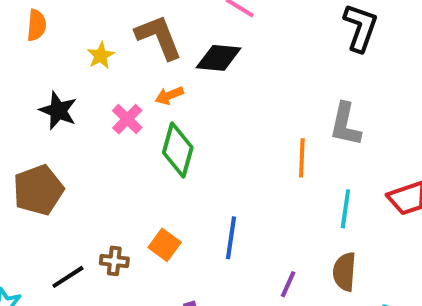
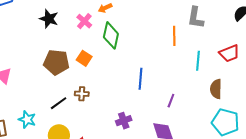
brown pentagon: (38, 190) -> (56, 62), moved, turned 30
orange square: (165, 245) -> (84, 58), moved
brown semicircle: (344, 272) -> (216, 89), moved

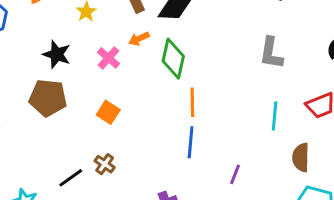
green diamond: (111, 35) -> (173, 59), moved
orange line: (174, 36) -> (192, 102), moved
brown pentagon: (56, 62) -> (48, 98), moved
brown cross: (82, 94) -> (105, 164), turned 32

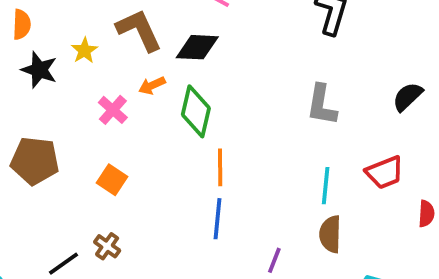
black star: (57, 54) -> (39, 70), moved
brown semicircle: (301, 157) -> (330, 234), moved

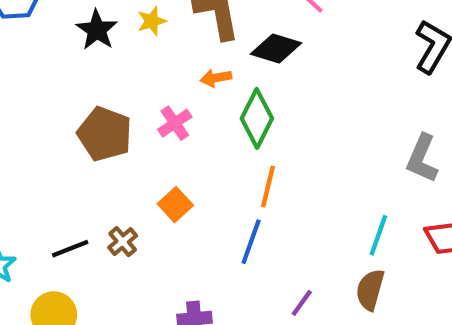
gray L-shape: (322, 105) -> (422, 158), moved
pink cross: (113, 110) -> (175, 123), moved
brown pentagon: (35, 161) -> (105, 134), moved
orange square: (112, 180) -> (175, 205), moved

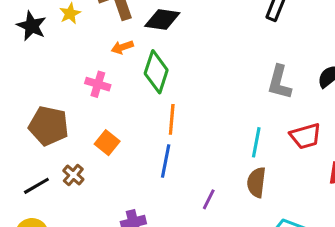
pink cross: (175, 123) -> (98, 84), turned -30
brown pentagon: (105, 134) -> (49, 126), moved

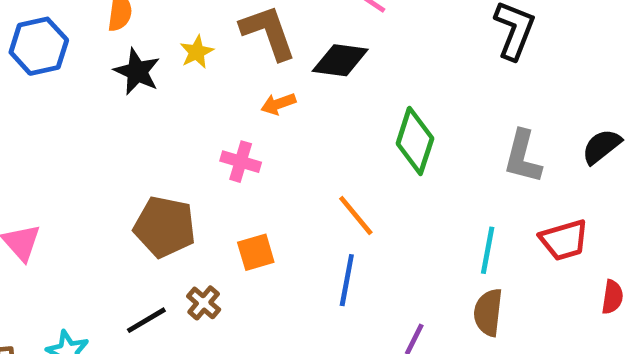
green diamond: (156, 72) -> (415, 141), moved
orange line: (172, 119) -> (356, 216), turned -44
orange square: (107, 143) -> (256, 252), turned 35

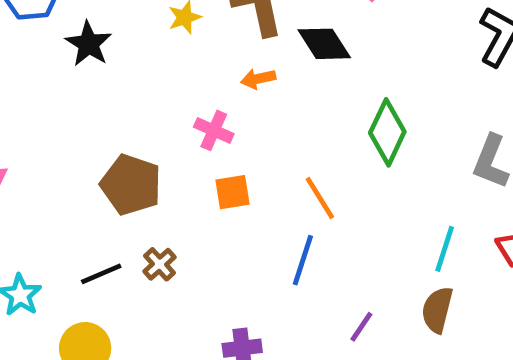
black diamond: (340, 60) -> (324, 44), turned 42
black star: (137, 72) -> (89, 44), moved
orange square: (256, 252) -> (232, 192), moved

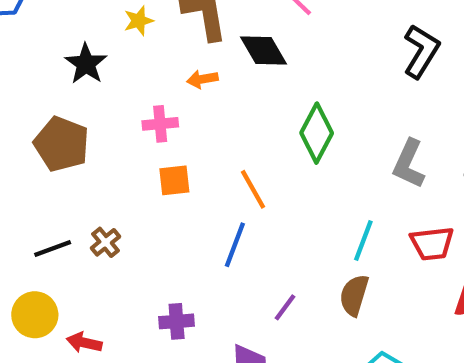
black star: (89, 44) -> (86, 64), moved
pink cross: (214, 130) -> (160, 124), turned -32
brown pentagon: (131, 185) -> (62, 144), moved

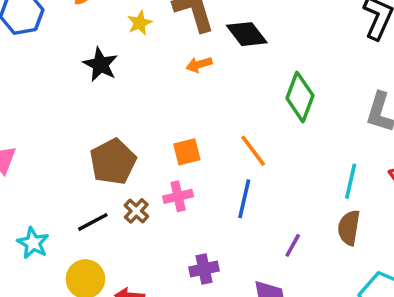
pink cross: (160, 124) -> (178, 196), moved
brown pentagon: (62, 144) -> (113, 162), moved, turned 30

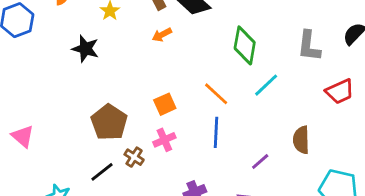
cyan line: (351, 181) -> (266, 85), moved, turned 44
purple line: (293, 245) -> (260, 162), turned 30

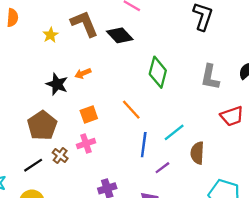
orange arrow: (162, 35) -> (83, 73), moved
black star: (85, 49) -> (57, 84), moved
cyan line: (266, 85) -> (174, 132), moved
blue line: (216, 132) -> (144, 145), moved

